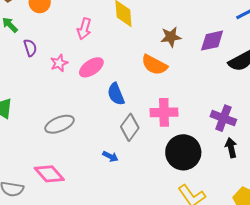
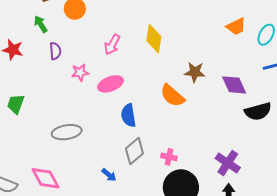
purple diamond: (212, 41) -> (234, 85), turned 64
pink cross: (164, 112) -> (169, 157), moved, size x0.6

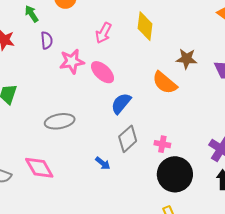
pink star: (80, 73) -> (72, 61), size x1.4
pink ellipse: (111, 84) -> (103, 72), turned 65
blue semicircle: (128, 115) -> (121, 103), turned 50

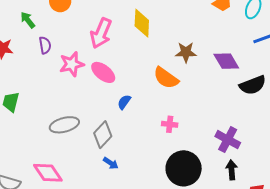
pink arrow: (103, 33) -> (101, 33), size x1.4
blue semicircle: (121, 103) -> (124, 102), size x0.7
gray diamond: (128, 139) -> (103, 135), moved
pink cross: (162, 144) -> (170, 124), moved

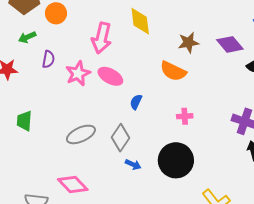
green arrow: (28, 20) -> (27, 37), turned -66
purple semicircle: (45, 45) -> (48, 59), turned 30
black circle: (184, 168) -> (176, 160), moved

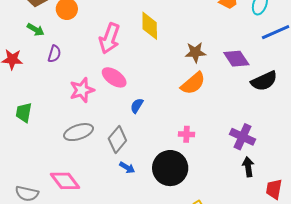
green arrow: (27, 37) -> (36, 30), turned -132
orange semicircle: (173, 71) -> (193, 83), moved, turned -72
pink star: (78, 73) -> (82, 90), moved
pink cross: (185, 116) -> (187, 134), moved

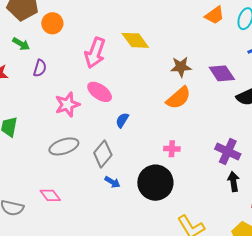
yellow diamond: (150, 26) -> (135, 40), turned -36
pink diamond: (65, 181) -> (50, 195), size x0.7

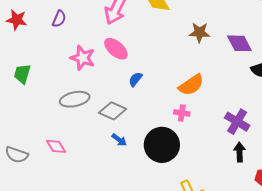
orange semicircle: (178, 98) -> (191, 85), moved
pink star: (67, 104) -> (83, 58), turned 30
gray diamond: (103, 154) -> (113, 111), turned 68

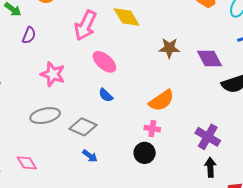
pink ellipse: (116, 49) -> (104, 62), moved
blue semicircle: (135, 79) -> (106, 95), turned -84
black circle: (162, 145) -> (145, 153), moved, size x0.6

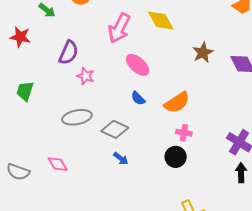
purple semicircle: (29, 35) -> (69, 53), moved, size x1.4
brown star: (169, 48) -> (203, 53), turned -30
pink star: (53, 74) -> (86, 76), size x0.7
orange semicircle: (162, 100) -> (177, 103), moved

